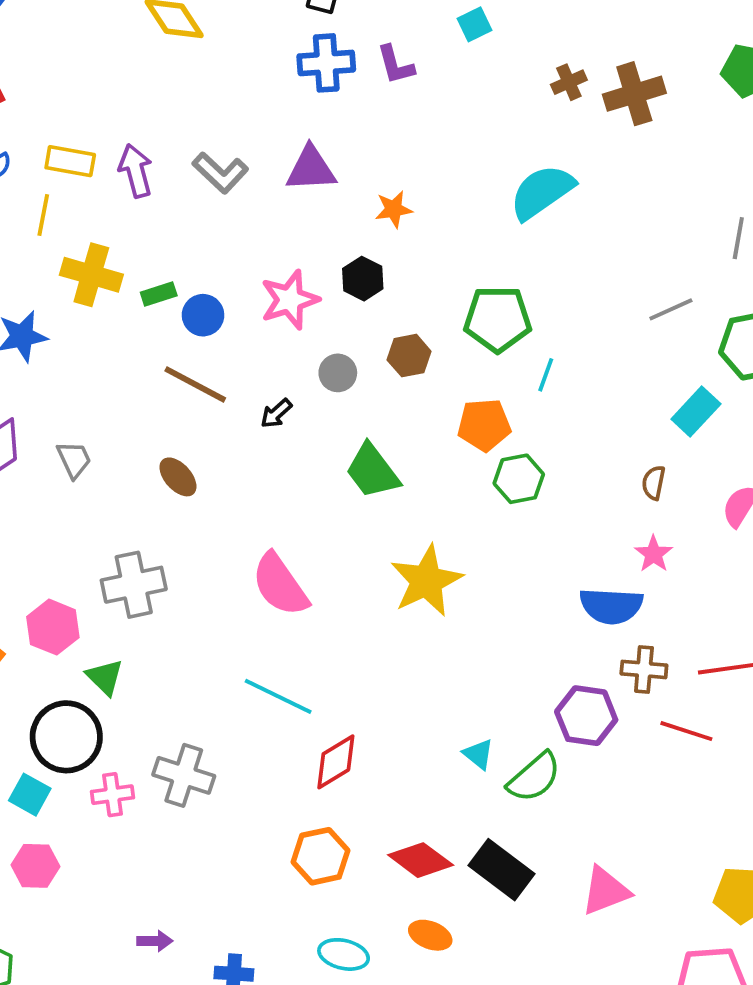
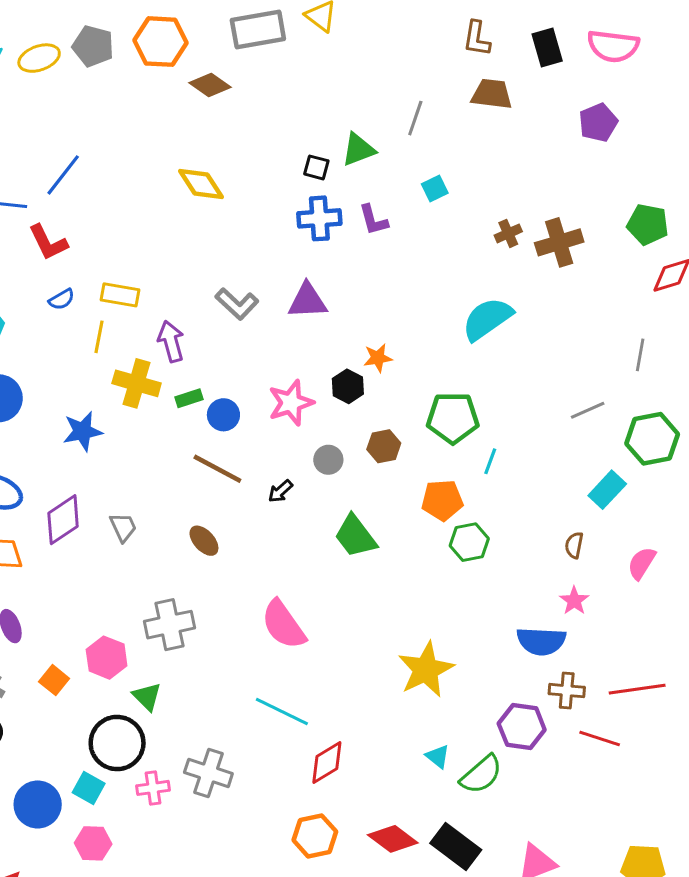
purple arrow: (136, 171) -> (171, 341), moved
orange star: (394, 209) -> (378, 358), moved
yellow star: (426, 581) -> (426, 670), moved

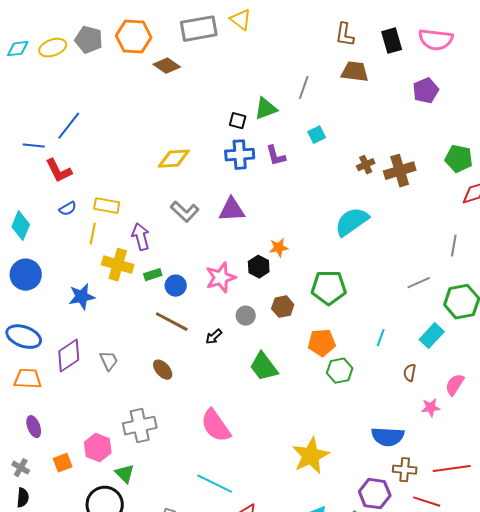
yellow diamond: (201, 184) -> (174, 159), moved, turned -60
cyan line: (490, 461) -> (381, 338), moved
pink star: (574, 601) -> (431, 408), moved, turned 30
orange square: (54, 680) -> (63, 463), turned 30

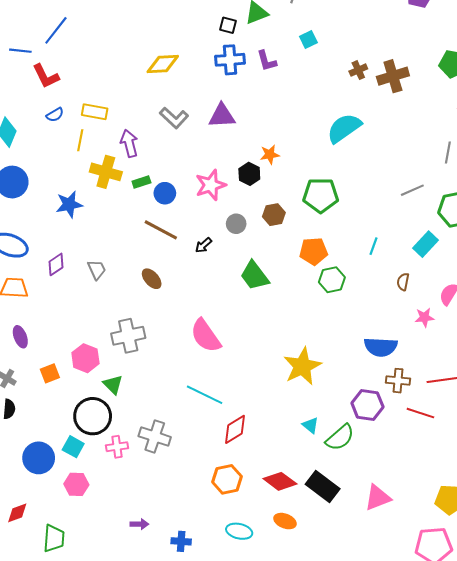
purple diamond: (69, 356) -> (56, 264), size x0.7

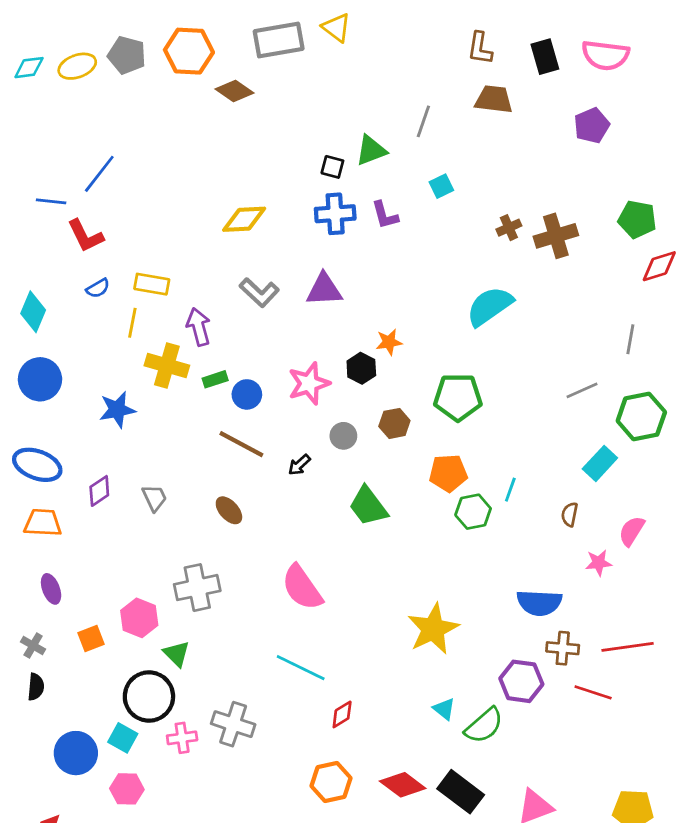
cyan line: (374, 246) -> (510, 490), moved
red diamond: (235, 429) -> (342, 714), size x0.7

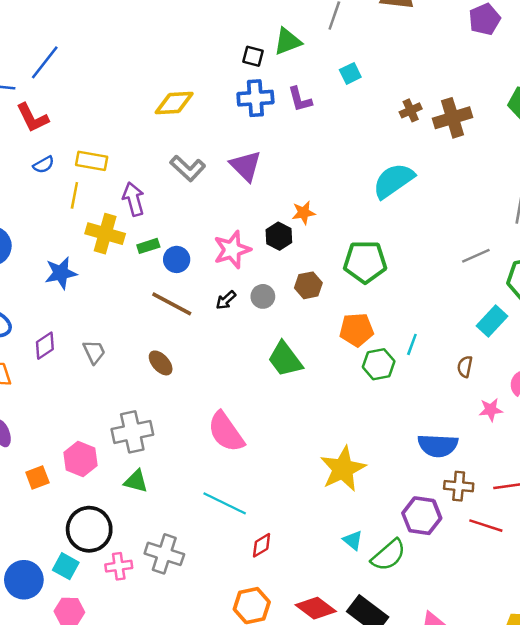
purple triangle: (324, 290) -> (246, 166), turned 48
black arrow: (299, 465) -> (226, 300), moved
green triangle: (177, 654) -> (136, 481), moved, turned -30

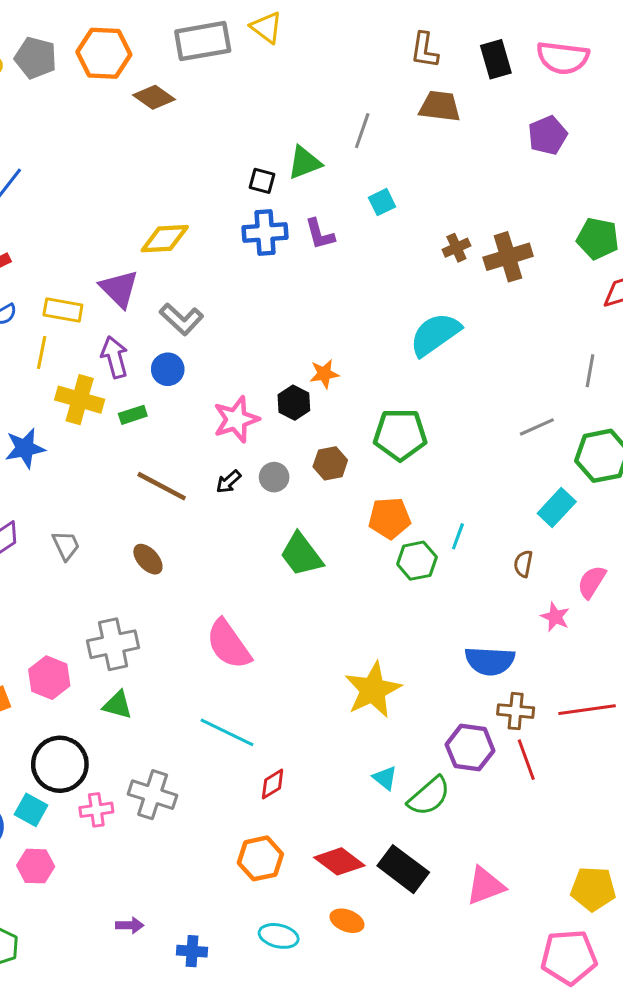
purple triangle: (246, 166) -> (119, 289), moved
blue circle: (177, 259) -> (168, 369), moved
pink star: (491, 410) -> (555, 617), turned 30
red line: (486, 526) -> (526, 760), moved, turned 52

